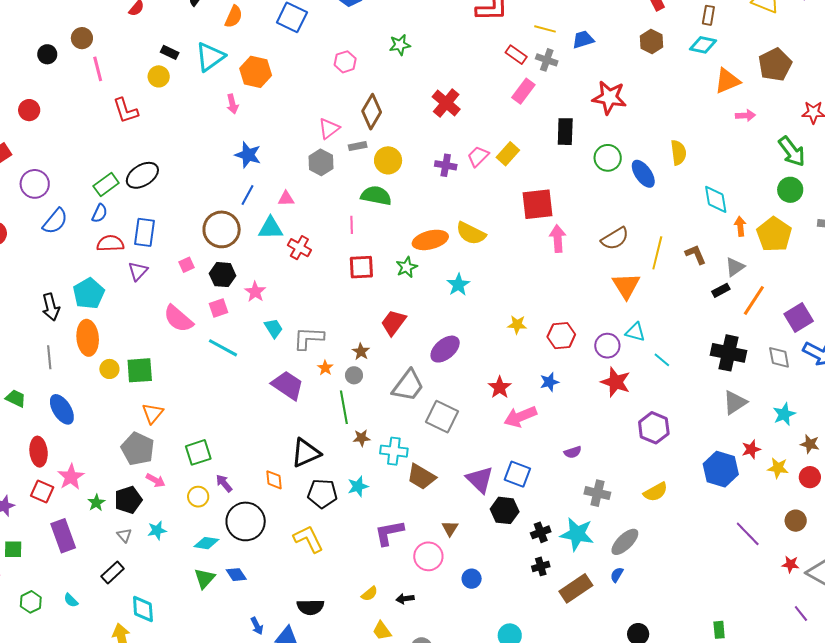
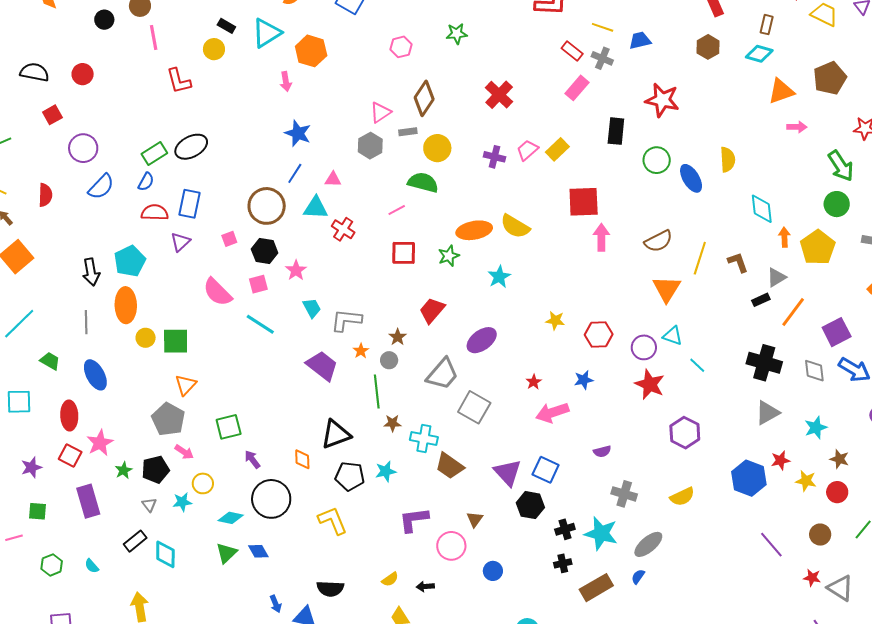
pink line: (352, 225) -> (397, 210), turned 60
red star: (500, 387) -> (534, 382), size x0.7
yellow circle: (198, 497) -> (203, 483), moved
cyan diamond: (143, 609) -> (165, 554), moved

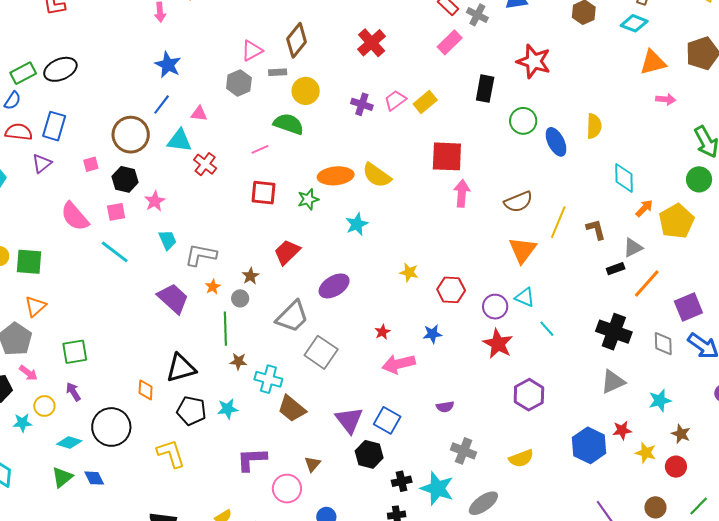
orange arrow: (784, 237) -> (644, 208), turned 42
purple arrow: (252, 459) -> (73, 392), moved

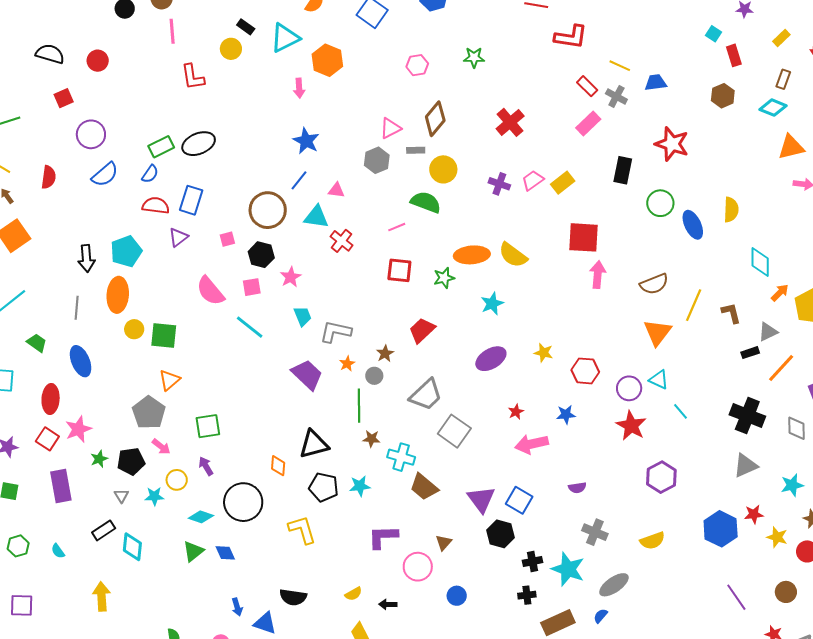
purple ellipse: (334, 286) -> (491, 359), moved

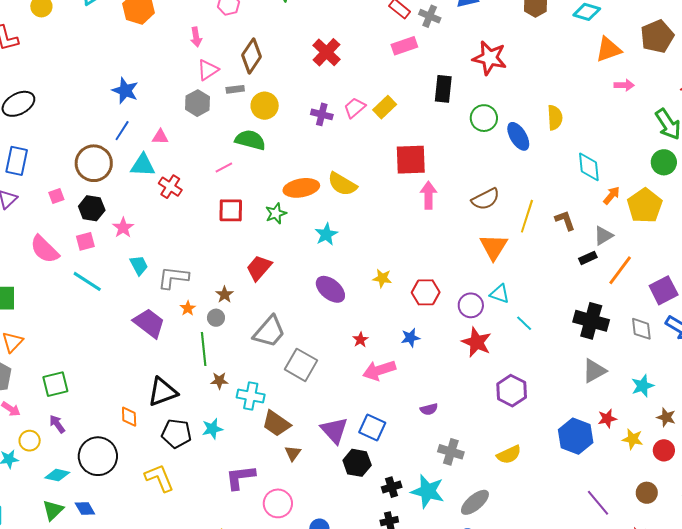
pink arrow: (299, 88) -> (196, 37), moved
pink rectangle: (588, 123) -> (404, 46), turned 30
purple ellipse: (491, 359) -> (330, 289), turned 76
brown triangle: (444, 543) -> (293, 453), moved

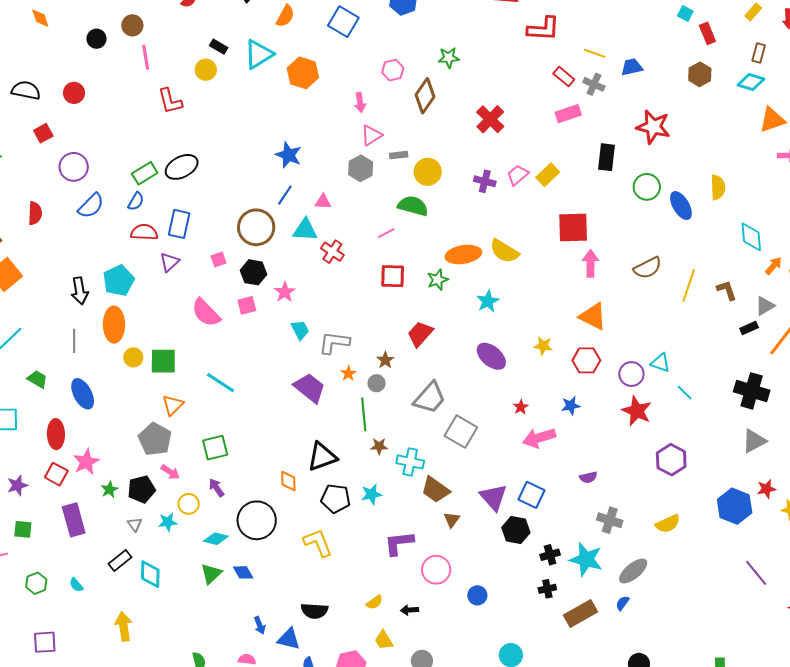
brown diamond: (252, 56) -> (425, 96), moved
orange triangle: (494, 247) -> (593, 316), moved, turned -36
cyan line: (87, 281) -> (221, 383), moved

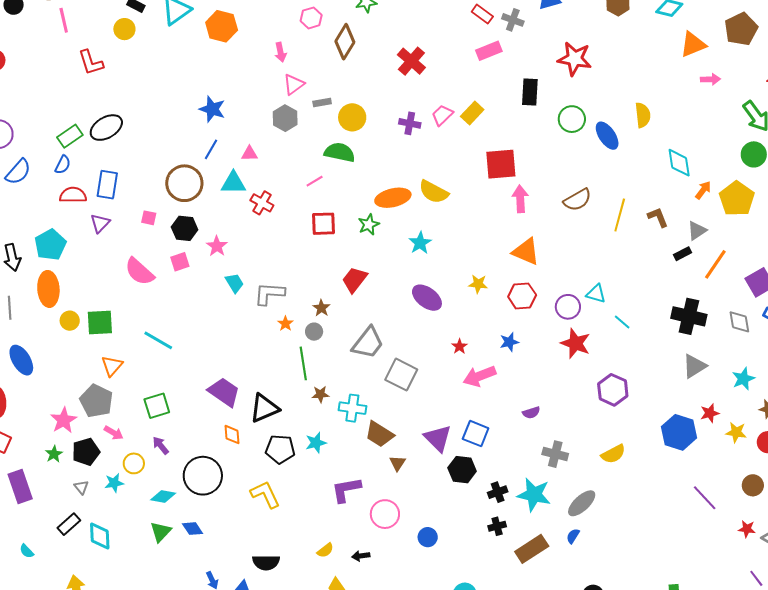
pink square: (218, 260) -> (149, 218), turned 35
purple trapezoid: (310, 388) -> (224, 392), moved
pink star: (86, 462) -> (64, 420), moved

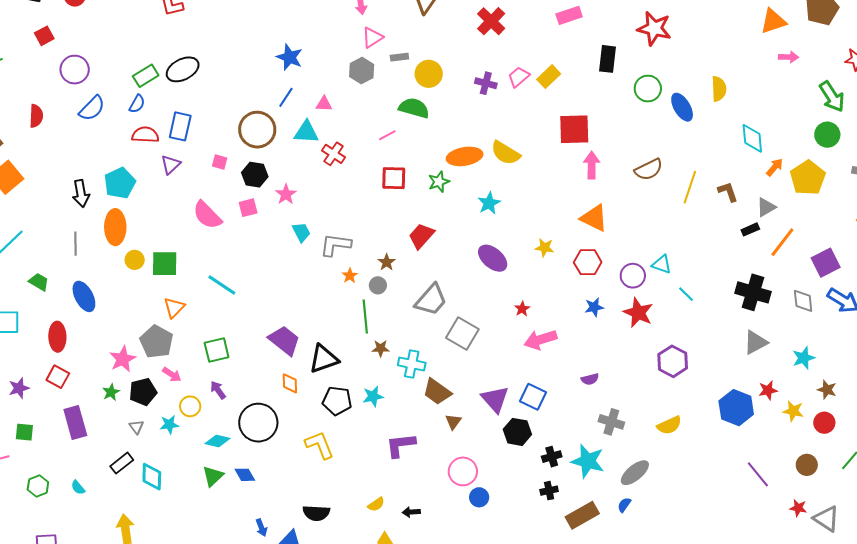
blue star: (509, 342) -> (594, 307), moved
pink circle: (385, 514) -> (463, 471), moved

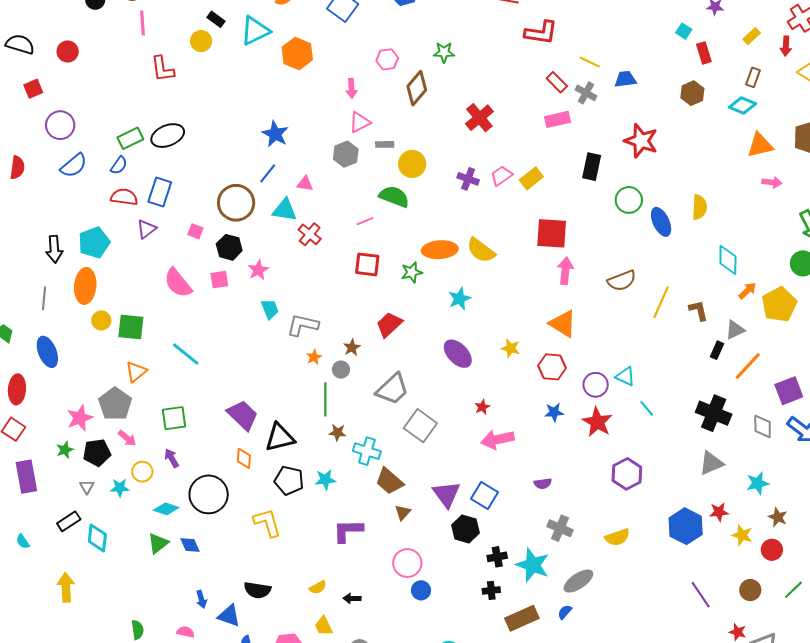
black rectangle: (750, 229) -> (717, 350), turned -48

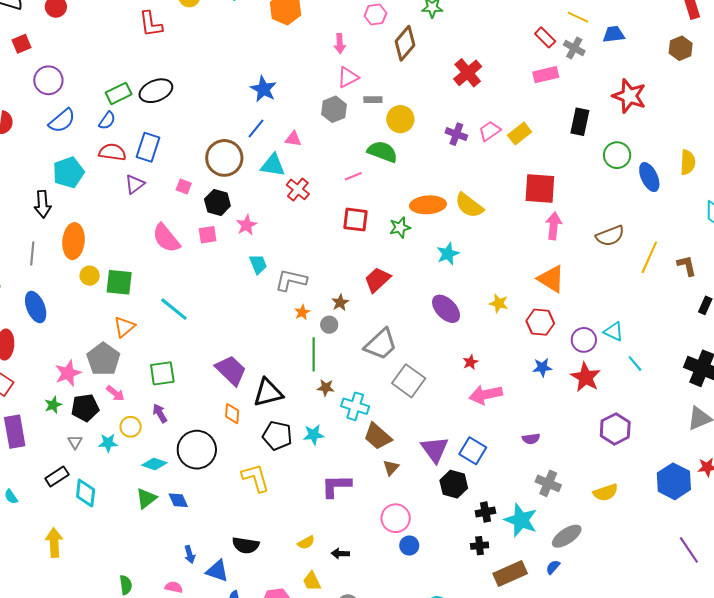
cyan pentagon: (94, 243) -> (68, 172), moved

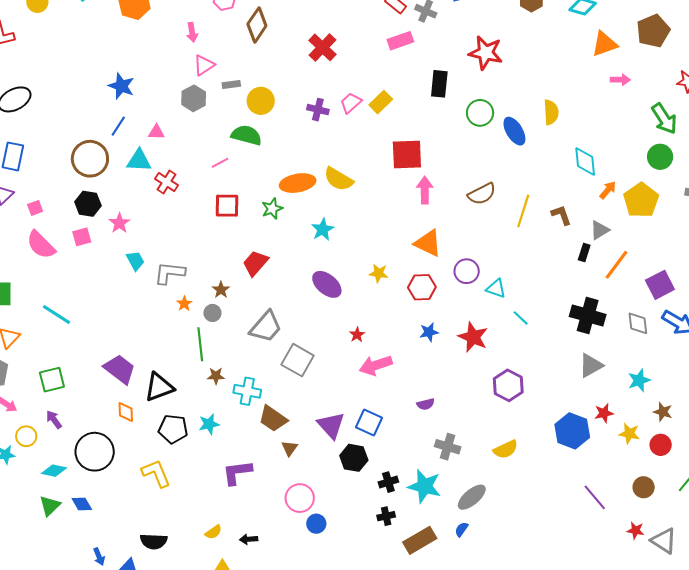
pink square: (184, 186) -> (35, 208), moved, turned -35
purple circle: (584, 340) -> (467, 271), moved

